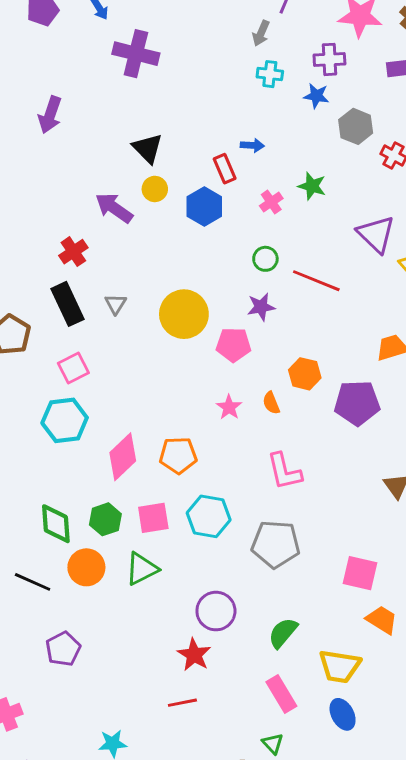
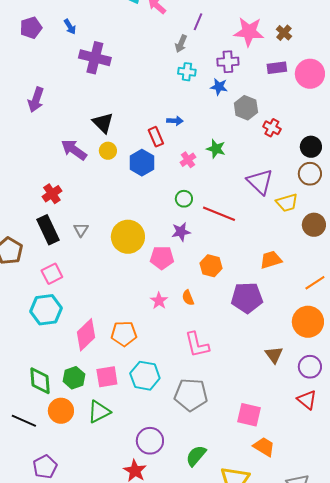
purple arrow: (114, 208) -> (74, 150), moved
orange hexagon: (305, 374) -> (211, 266), moved

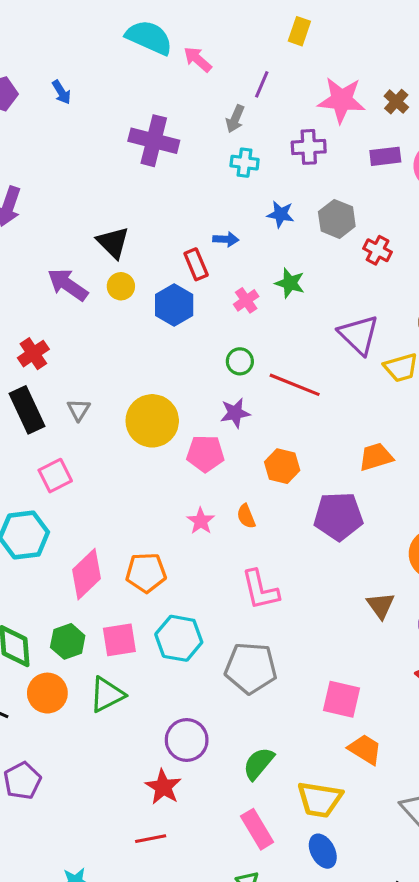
purple cross: (95, 58) -> (154, 141), moved
blue star: (219, 87) -> (281, 214), moved
pink square: (52, 274) -> (55, 476), moved

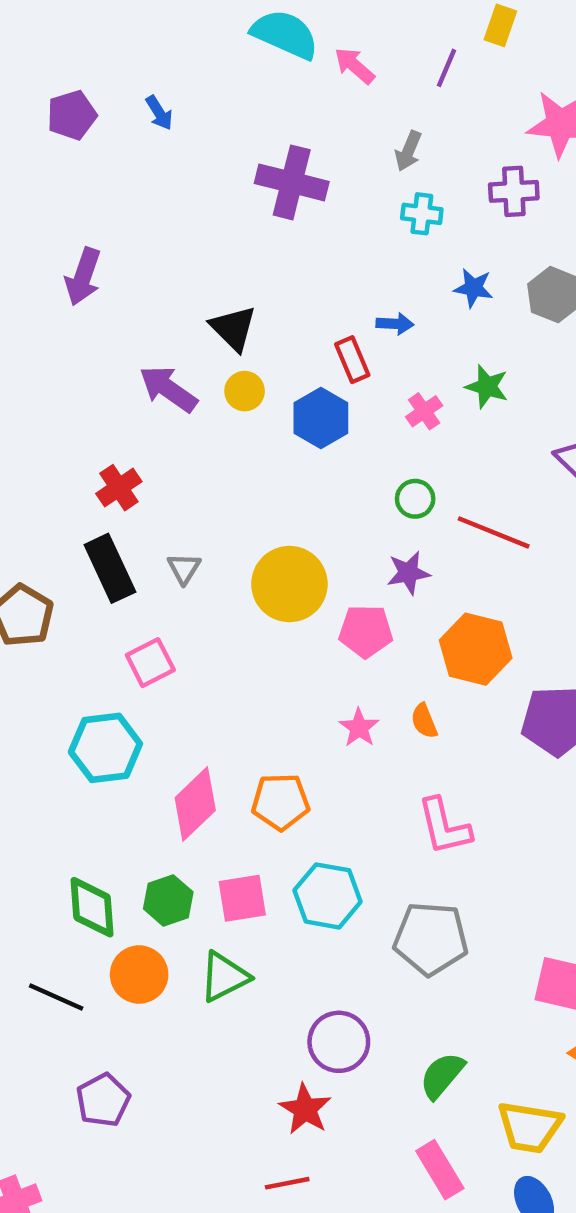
purple line: (262, 84) -> (447, 68), moved
orange hexagon: (282, 466) -> (476, 649), size x1.4

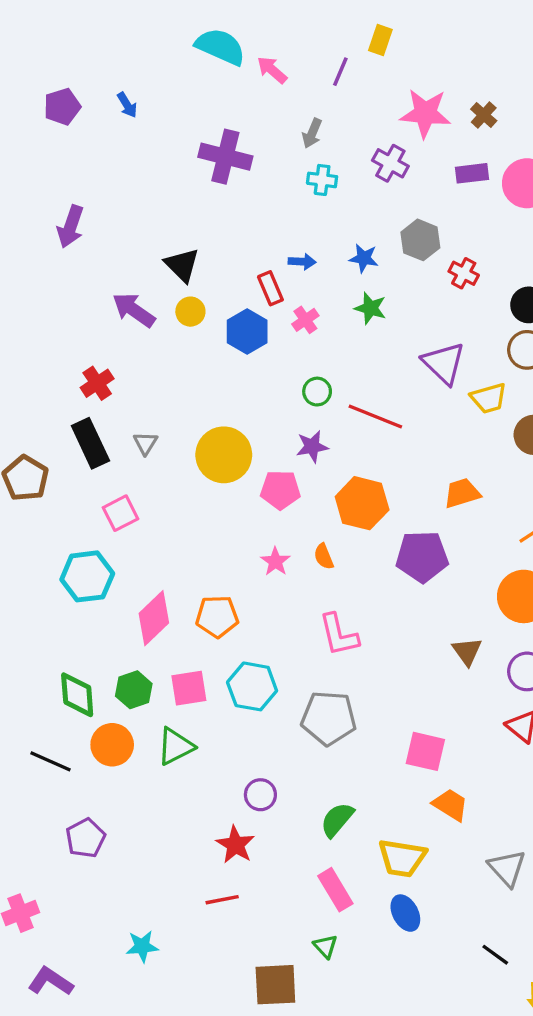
purple cross: (514, 191) -> (390, 163), turned 32
blue star: (473, 288) -> (364, 258), moved
pink cross: (424, 411) -> (305, 320), moved
purple circle: (339, 1042) -> (260, 795), size x0.7

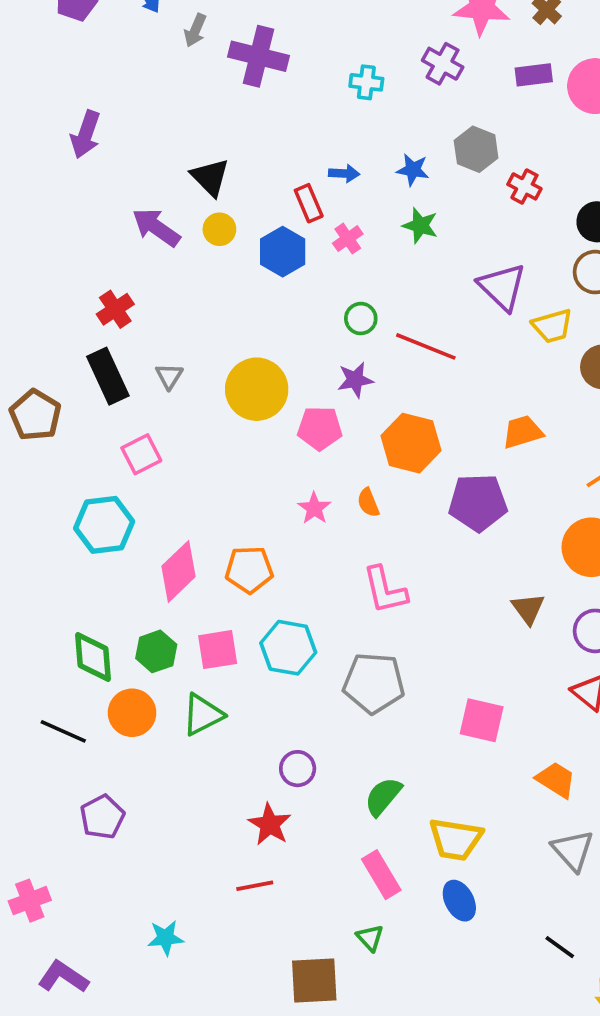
gray arrow: (312, 133) -> (195, 30), moved
orange trapezoid: (450, 805) -> (556, 780), moved

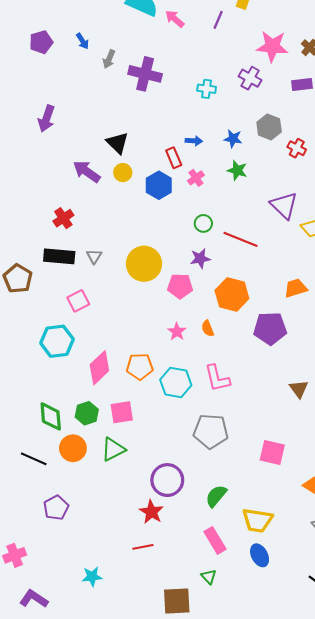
black rectangle: (108, 376) -> (59, 256), turned -60
cyan hexagon: (288, 648) -> (176, 383), moved
purple circle: (298, 769) -> (167, 480), size x1.6

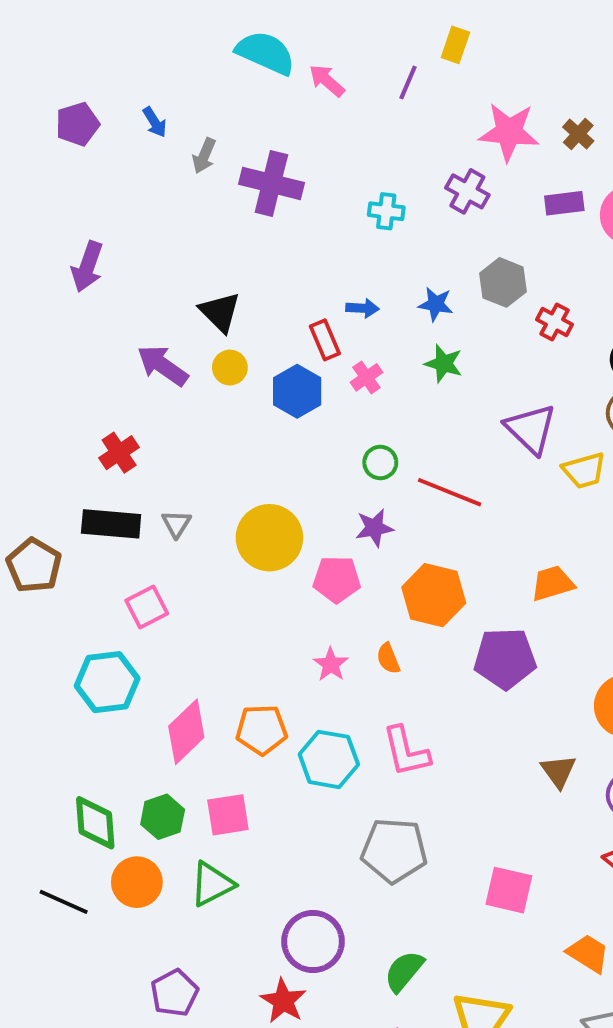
purple pentagon: (56, 508) -> (174, 993), moved

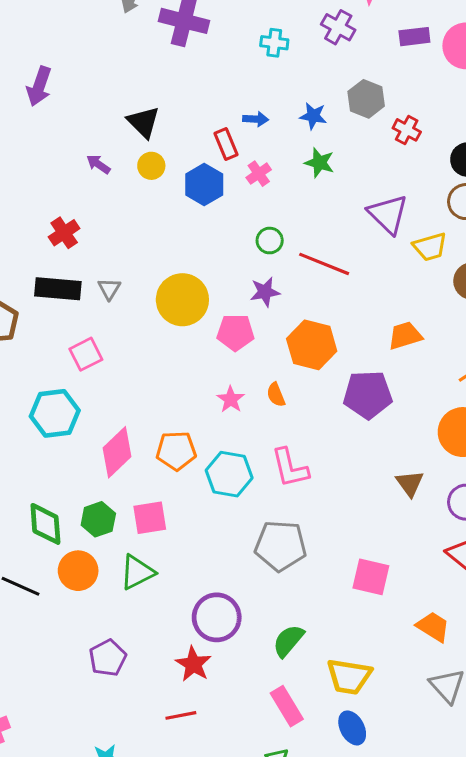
purple arrow: (163, 366) -> (98, 164), size x0.6

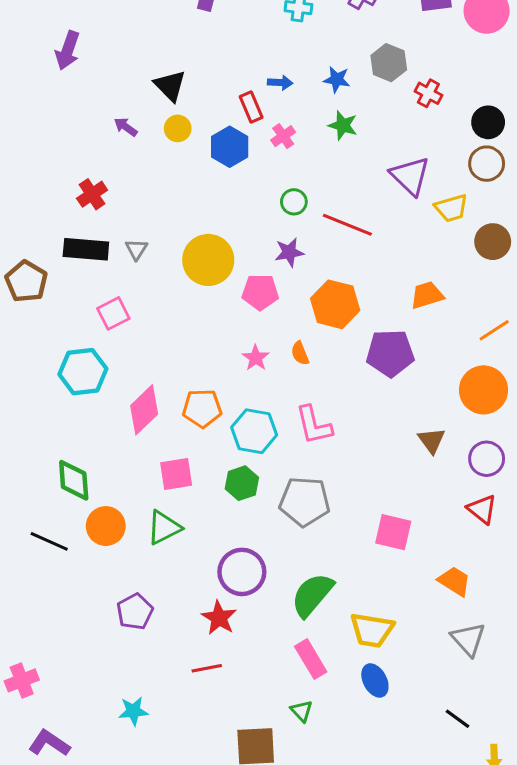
green hexagon: (98, 519) -> (242, 483), moved
green semicircle: (288, 641) -> (312, 595), size x1.4

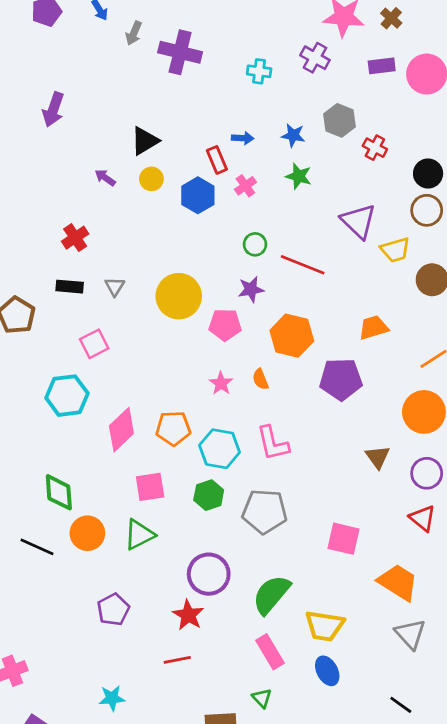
black triangle: (170, 86) -> (145, 141), turned 44
black rectangle: (86, 249) -> (70, 287), size x0.7
orange trapezoid: (454, 581) -> (398, 582), size x1.4

